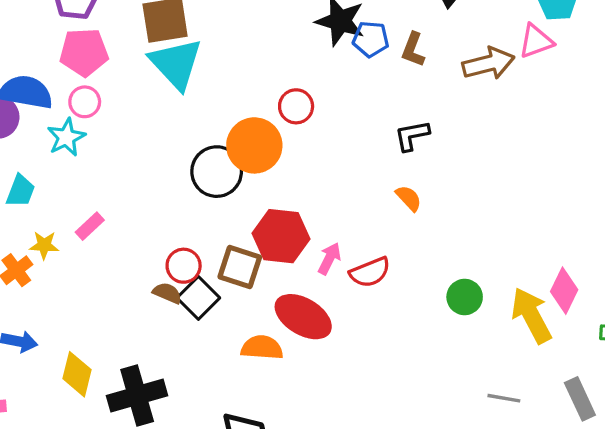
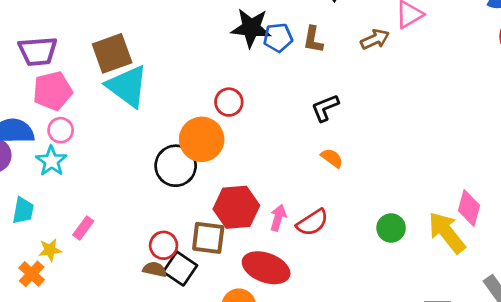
brown arrow: (488, 63) -> (375, 39), size x0.7

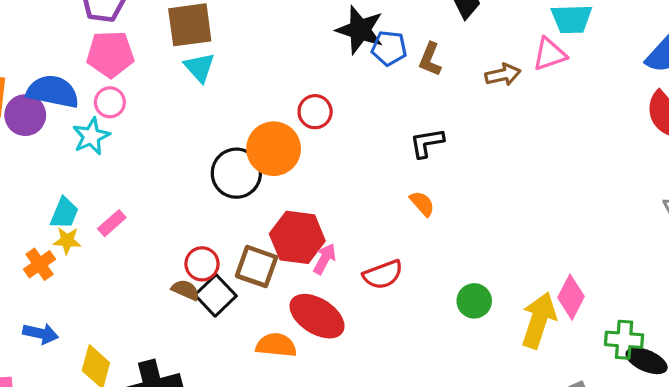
cyan triangle: (127, 86) -> (199, 67), size x0.6
cyan trapezoid: (23, 211) -> (64, 213), moved
pink arrow: (278, 218) -> (325, 259), moved
yellow arrow: (447, 233) -> (539, 320), turned 45

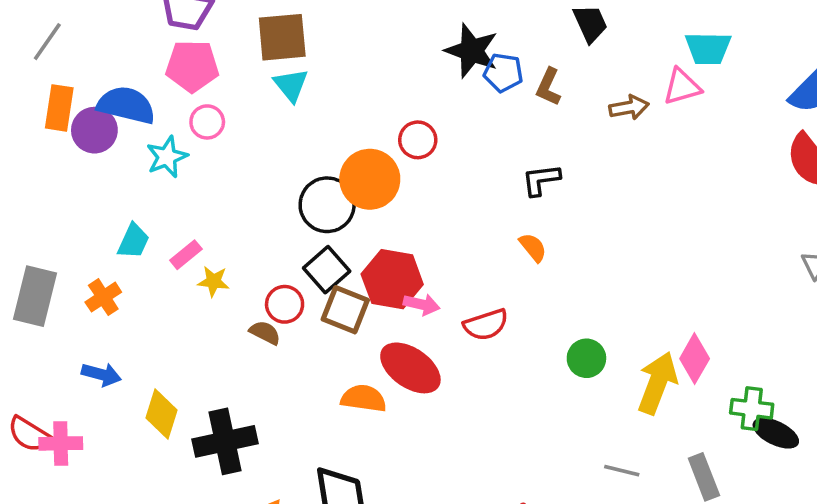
pink circle: (110, 102) -> (207, 122), moved
yellow star: (67, 241) -> (213, 281), moved
pink arrow: (325, 259) -> (422, 304), turned 72
black square: (216, 295) -> (327, 270), moved

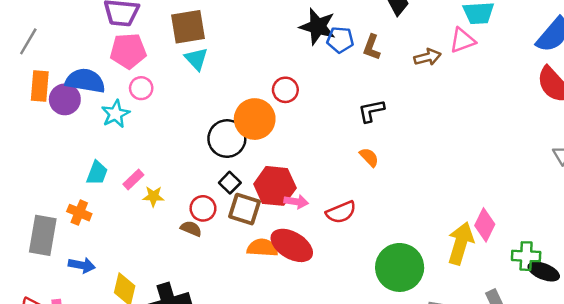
black square: (327, 270) -> (230, 183), size x0.7
gray rectangle: (35, 296) -> (43, 235), moved
orange cross: (103, 297) -> (79, 213), turned -30
green circle: (586, 358) -> (400, 267), moved, size x1.8
orange semicircle: (364, 398) -> (262, 248), moved

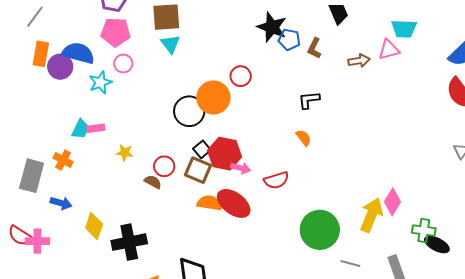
pink rectangle: (133, 180) -> (96, 128), moved, turned 30
black square: (230, 183) -> (202, 149), moved

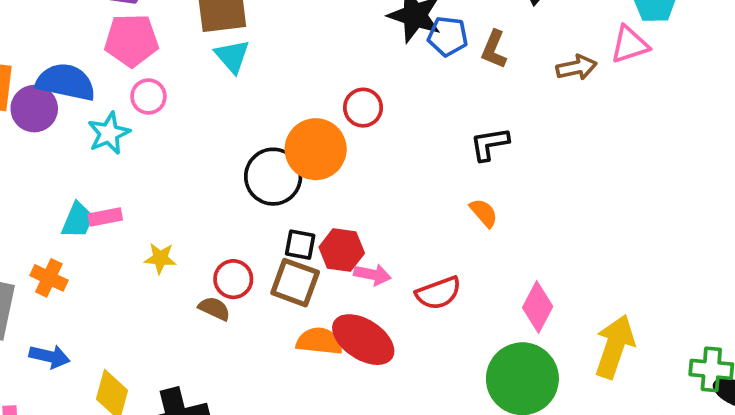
black square: (202, 149) -> (300, 245), turned -36
red hexagon: (225, 154) -> (342, 250), size x0.7
pink diamond: (392, 202) -> (538, 307), moved

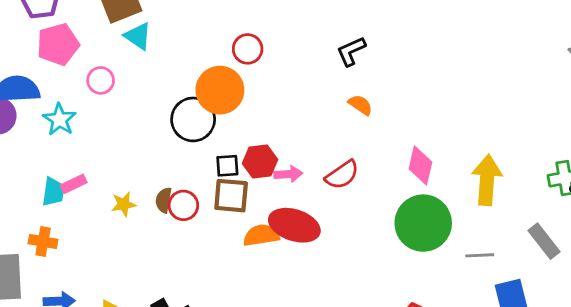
pink circle: (148, 97) -> (101, 80), moved
brown semicircle: (214, 309) -> (164, 200), moved, turned -90

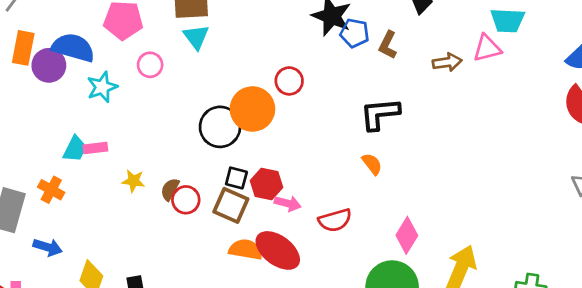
black L-shape: (351, 51) -> (380, 114), size x1.4

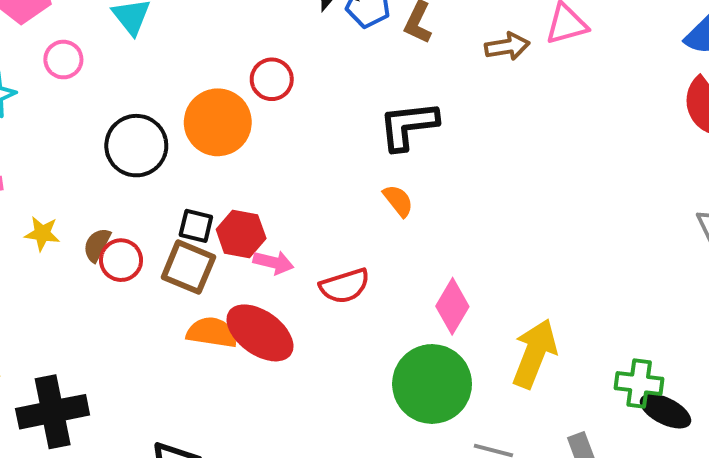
black circle: (220, 127) -> (136, 146), moved

